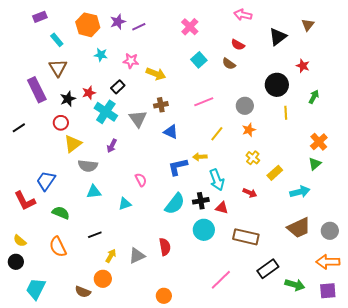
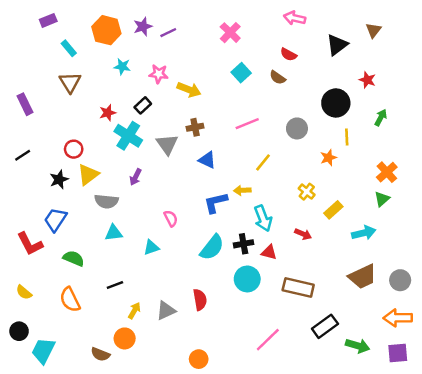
purple rectangle: (37, 90) -> (25, 104), moved, size x0.7
black star: (68, 99) -> (59, 179), moved
orange star: (249, 130) -> (329, 158), moved
black circle: (16, 262) -> (19, 331), moved

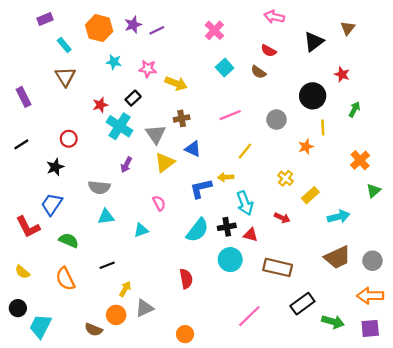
yellow triangle: (88, 175) -> (165, 162), moved
green triangle: (382, 199) -> (374, 191), moved
gray triangle: (166, 311) -> (144, 308), moved

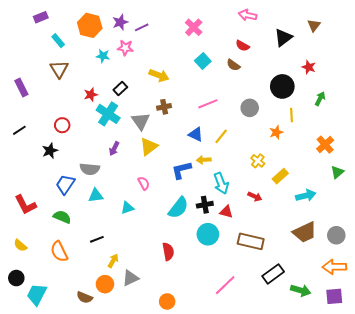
pink star: (148, 69) -> (125, 48), moved
blue triangle: (193, 149) -> (196, 134), moved
blue trapezoid: (52, 204) -> (65, 184), moved

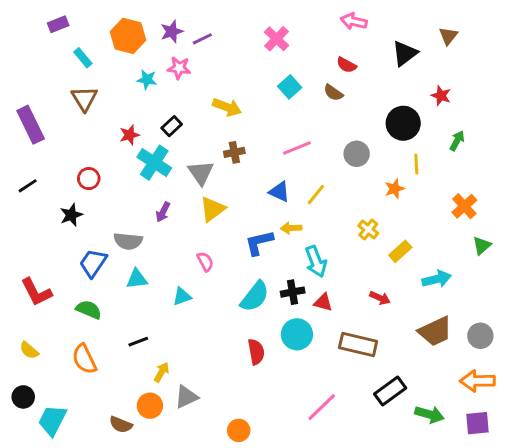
purple rectangle: (21, 87) -> (31, 125), size x1.4
red arrow: (255, 197) -> (380, 298), moved
red semicircle: (168, 252) -> (256, 352), moved

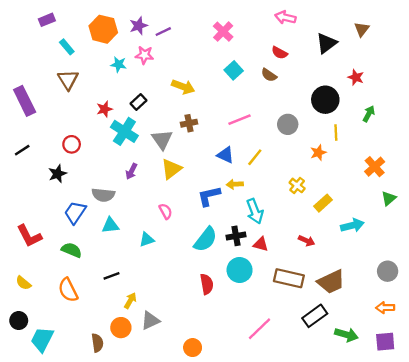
brown trapezoid: (435, 331) -> (331, 282), moved
orange arrow: (477, 381) -> (385, 308), size x0.7
brown semicircle: (121, 425) -> (97, 343), turned -120

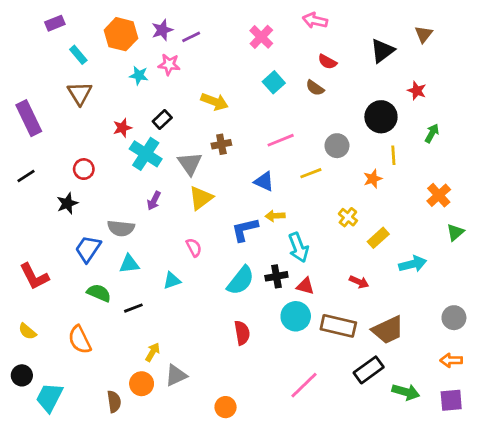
pink arrow: (285, 17) -> (315, 20), moved
yellow line: (255, 157) -> (311, 173), moved, turned 30
green semicircle: (72, 250) -> (99, 293), moved
cyan circle: (240, 270) -> (296, 316), moved
black line: (111, 276) -> (133, 308), moved

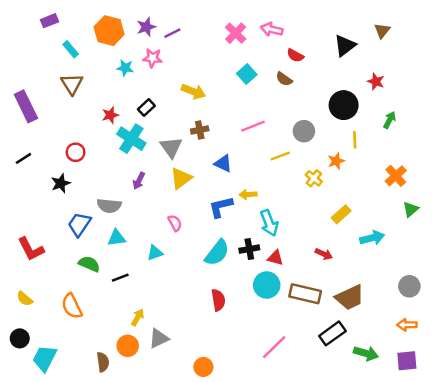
pink arrow: (315, 20) -> (272, 29), moved
blue triangle: (264, 181) -> (223, 163), moved
yellow cross: (348, 217) -> (314, 178), moved

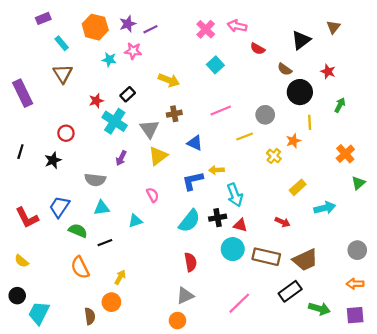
brown semicircle: (284, 79) -> (285, 69), moved
black line: (23, 158) -> (20, 152), moved, turned -40
blue trapezoid: (79, 224) -> (59, 207), moved
orange semicircle: (72, 306) -> (80, 267), moved
gray triangle: (159, 338) -> (185, 296), moved

